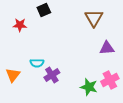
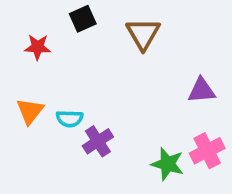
brown triangle: (94, 18) -> (143, 34), moved
orange triangle: (13, 75) -> (30, 111), moved

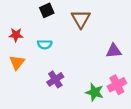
red star: (38, 47) -> (16, 35), moved
cyan semicircle: (70, 119) -> (45, 44), moved

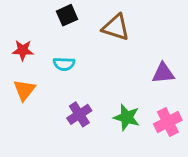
brown triangle: (81, 19) -> (116, 27), turned -42
green star: (95, 92) -> (127, 117), moved

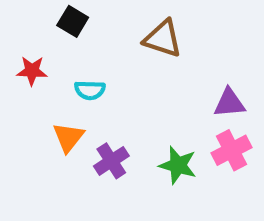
black square: (67, 15) -> (73, 21), moved, turned -35
orange triangle: (24, 90) -> (68, 137), moved
pink cross: (168, 122) -> (232, 150), moved

